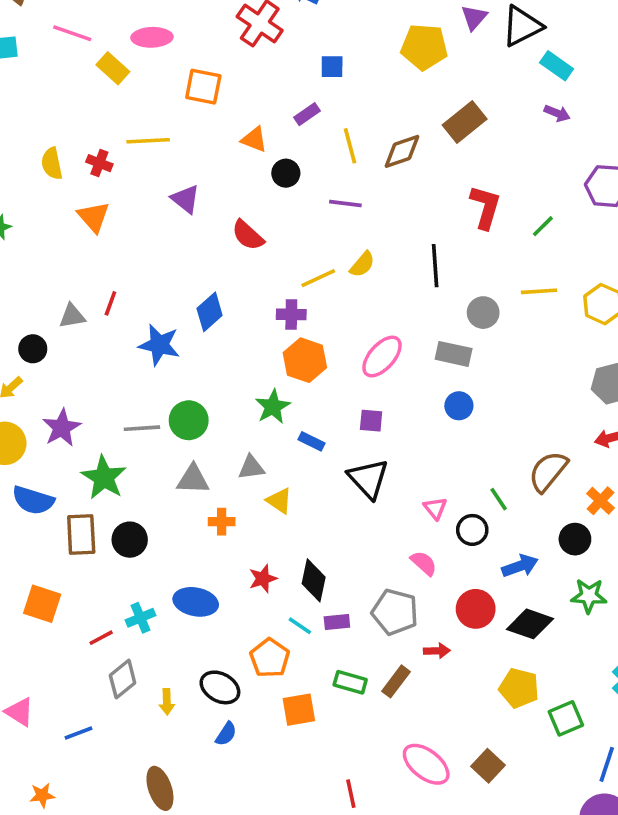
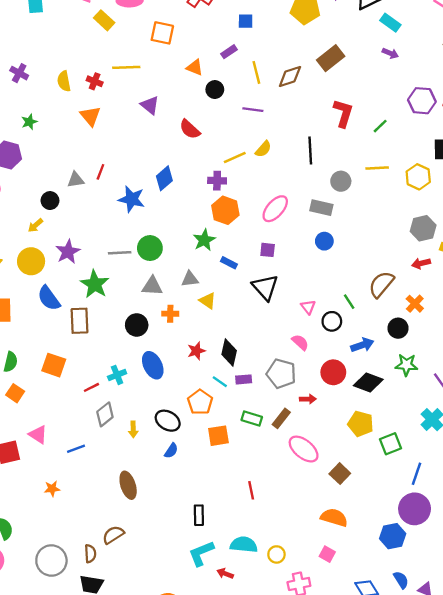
blue semicircle: (33, 500) -> (49, 298), turned 36
black circle: (130, 540) -> (137, 325), moved
blue ellipse: (196, 602) -> (153, 365), turned 52
pink ellipse: (426, 764) -> (304, 449), moved

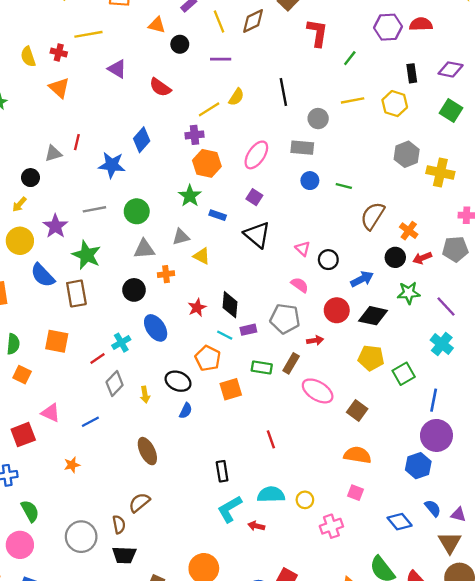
red L-shape: (343, 113) -> (317, 33), moved
purple square: (268, 250) -> (254, 197), turned 35
gray line: (120, 253) -> (94, 209), moved
red arrow: (421, 263) -> (422, 258), moved
green line: (349, 302) -> (344, 186), moved, turned -35

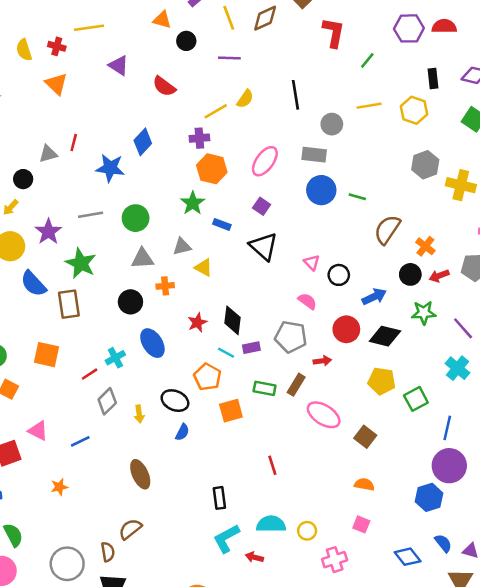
blue circle: (310, 181) -> (321, 190), size x1.5
orange semicircle: (357, 455) -> (364, 484), size x0.7

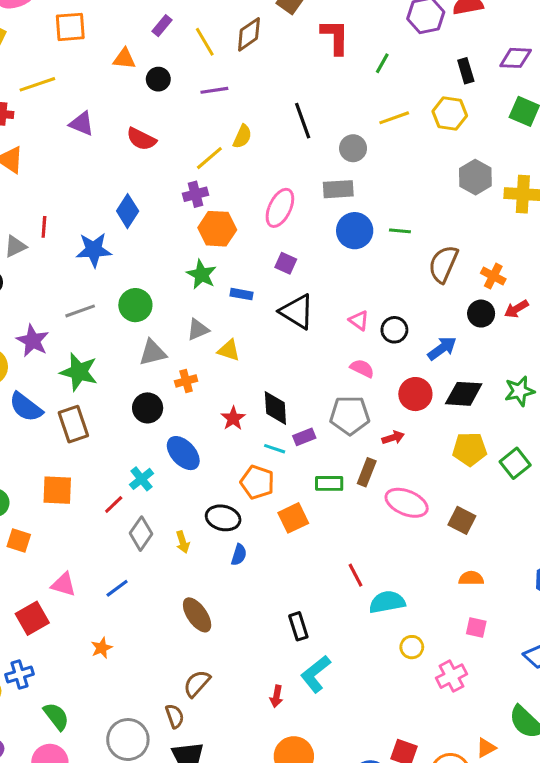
green star: (424, 313) -> (519, 391), moved
cyan semicircle: (271, 524) -> (387, 602), moved
red arrow: (254, 557) -> (276, 696), moved, turned -84

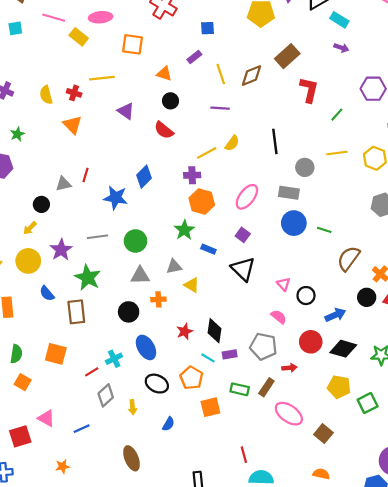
black circle: (158, 79) -> (170, 101), moved
blue semicircle: (26, 407) -> (47, 293), size x0.7
black ellipse: (223, 518) -> (157, 384), moved

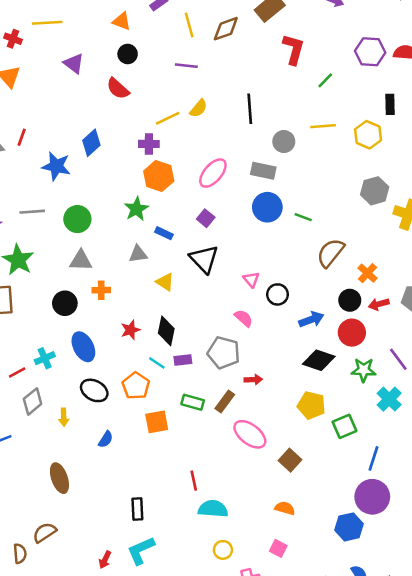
gray triangle: (174, 267) -> (138, 254), moved
yellow triangle: (192, 285) -> (165, 282), moved
red circle: (311, 342) -> (352, 333), moved

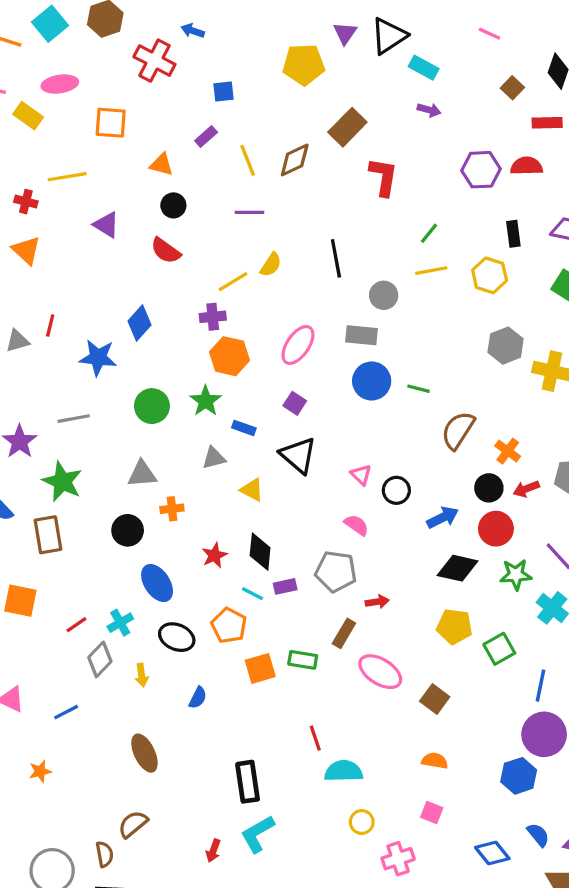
green line: (325, 80) -> (429, 233), moved
green circle: (77, 219) -> (152, 406), moved
cyan cross: (45, 358) -> (120, 623), moved
green rectangle: (193, 402) -> (303, 660), moved
black rectangle: (137, 509) -> (248, 782), size x1.4

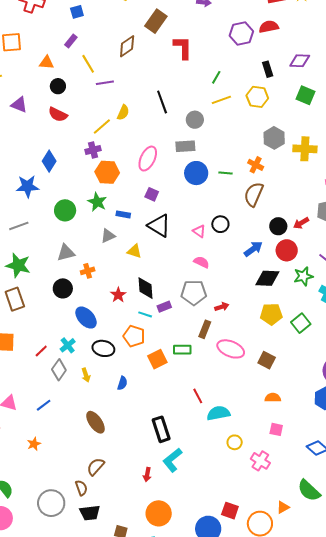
yellow line: (248, 160) -> (88, 64), moved
orange cross: (508, 451) -> (256, 165), moved
black circle: (396, 490) -> (220, 224), moved
pink cross: (398, 859) -> (260, 461), turned -30

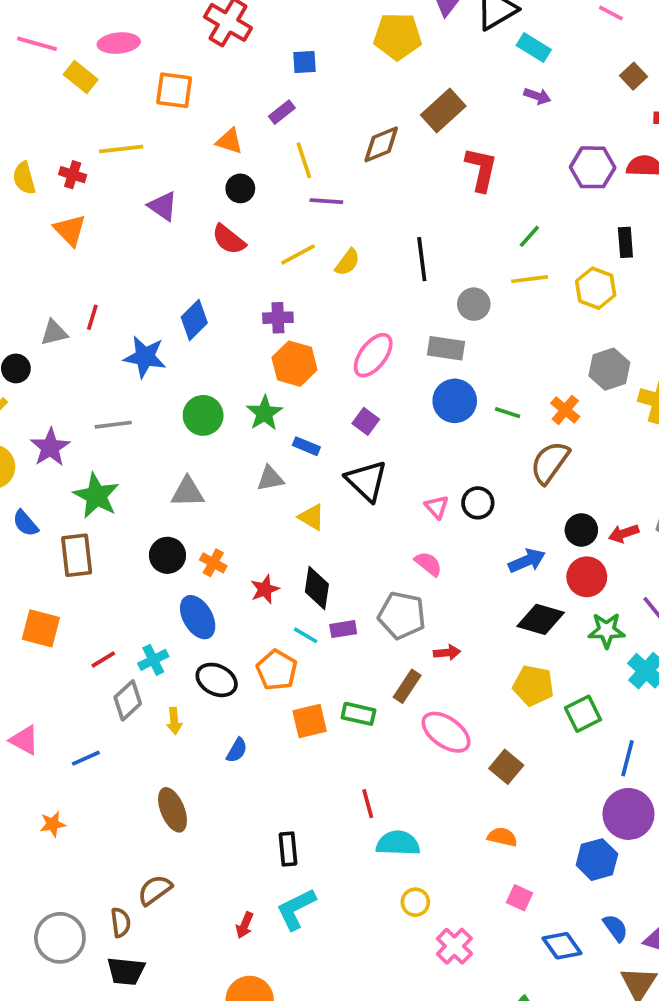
yellow line: (102, 127) -> (298, 254), moved
orange cross: (88, 271) -> (213, 563), moved, turned 32
black rectangle: (161, 429) -> (288, 849), size x0.7
pink square: (276, 429) -> (520, 898), moved

